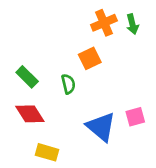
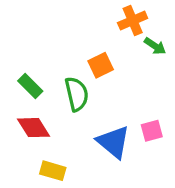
orange cross: (104, 23) -> (133, 20), moved
green arrow: (132, 24) -> (155, 46), moved, turned -42
green semicircle: (68, 84) -> (77, 94), size x1.5

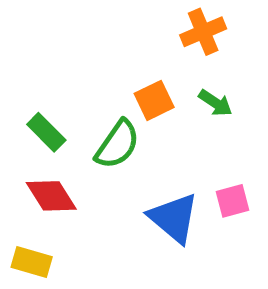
green arrow: (155, 46) -> (215, 103), moved
green semicircle: (77, 94) -> (117, 144), turned 48
yellow rectangle: (53, 171) -> (32, 262), moved

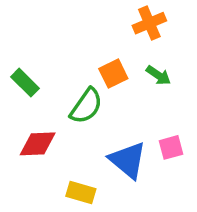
green rectangle: (46, 132) -> (25, 83), moved
red diamond: (51, 196) -> (38, 144), turned -60
yellow rectangle: (32, 262) -> (81, 193), moved

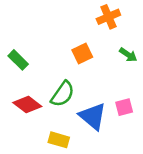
green arrow: (158, 75) -> (128, 55), moved
green semicircle: (86, 106) -> (63, 94), moved
red diamond: (38, 144) -> (27, 104), turned 40

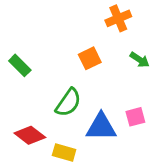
red diamond: (27, 104) -> (30, 135), moved
blue triangle: (93, 116) -> (101, 127), turned -40

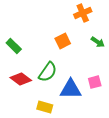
red diamond: (30, 135) -> (21, 79), moved

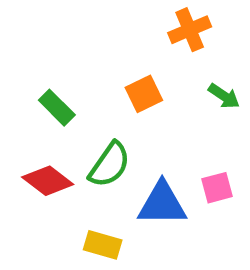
green rectangle: (14, 46) -> (57, 108), moved

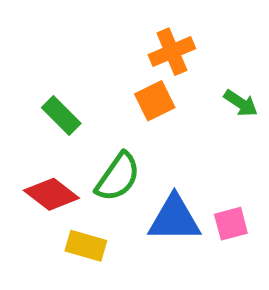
orange cross: (190, 30) -> (172, 52), moved
pink square: (217, 188) -> (231, 224), moved
yellow rectangle: (103, 245) -> (86, 246), moved

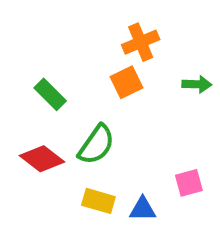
green arrow: (241, 103) -> (197, 84), turned -32
blue triangle: (174, 219) -> (143, 209), moved, size x0.6
yellow rectangle: (86, 246) -> (98, 201), moved

